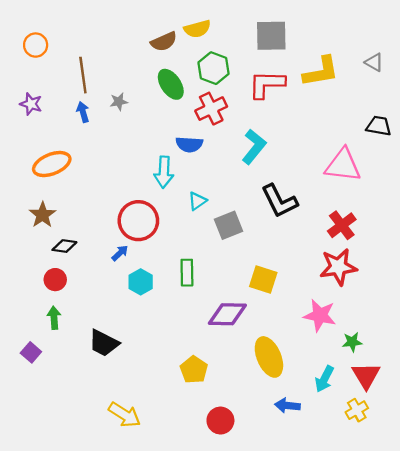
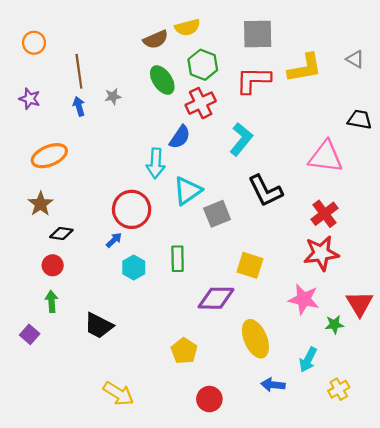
blue semicircle: (189, 144) -> (180, 137), turned -60
cyan triangle: (197, 201) -> (187, 191), size x1.6
red triangle: (366, 375) -> (360, 304), moved

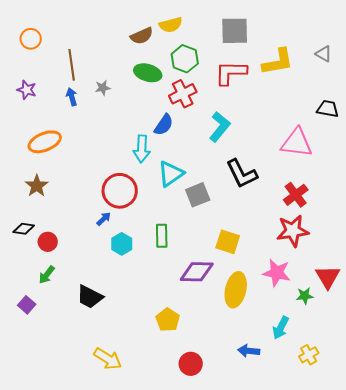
green ellipse: (162, 80) -> (148, 73), turned -40
black diamond: (61, 234) -> (24, 229), moved
green arrow: (52, 301) -> (47, 275), turned -138
yellow ellipse: (255, 339) -> (236, 290), moved, turned 36

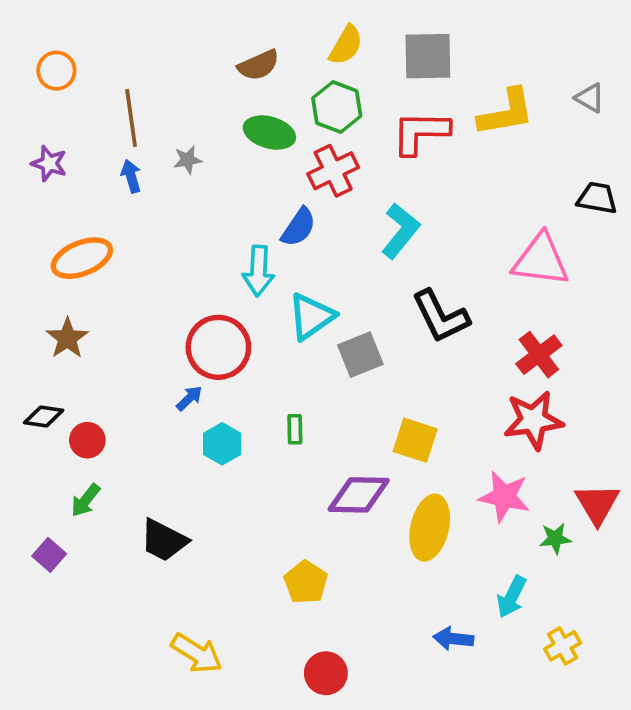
yellow semicircle: (171, 25) -> (346, 45), moved, turned -45
green rectangle: (162, 236) -> (295, 429), size x0.7
red circle: (191, 364) -> (326, 673), moved

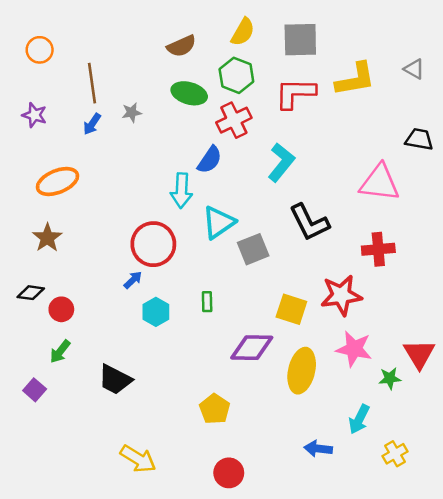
blue arrow: (131, 176) -> (92, 124), turned -130
red cross: (539, 355) -> (378, 249), turned 32
red star: (533, 420) -> (341, 295), moved

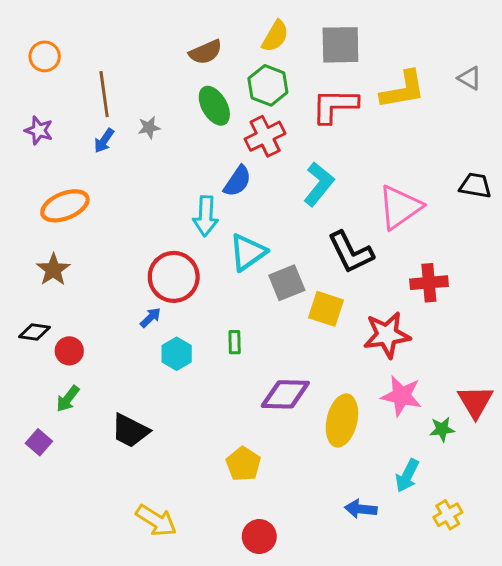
green ellipse: (189, 93) -> (214, 106), turned 44
black trapezoid: (419, 139) -> (475, 186), moved
pink triangle: (380, 183) -> (400, 207), moved, turned -42
yellow square: (291, 309) -> (326, 309), moved

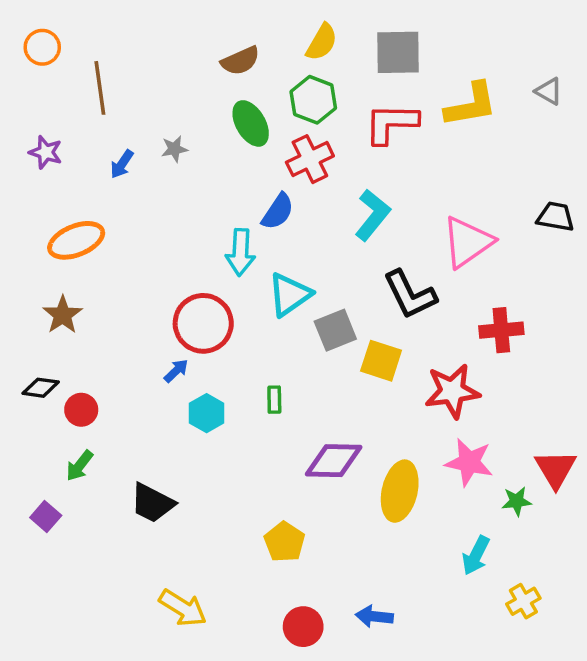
orange circle: (45, 56) -> (42, 47), moved
brown line: (104, 94) -> (100, 88), moved
blue arrow: (361, 509) -> (374, 616), moved

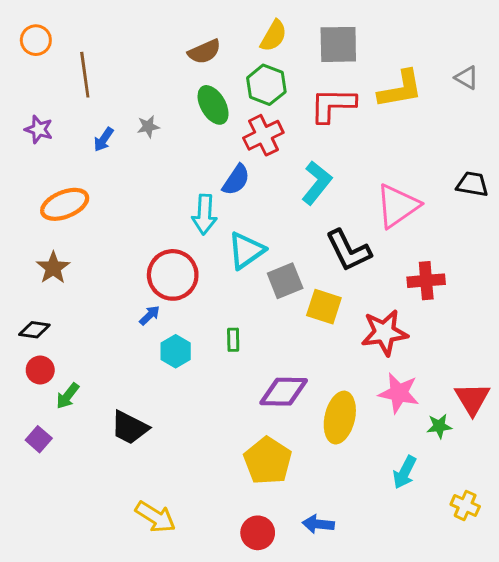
red circle: (81, 410) -> (40, 370), moved
yellow pentagon: (285, 542) -> (268, 461), moved, size x1.4
yellow cross: (523, 601) -> (465, 505), moved, turned -36

